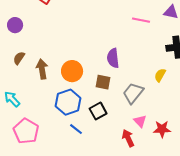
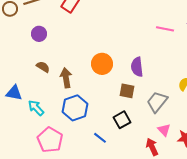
brown semicircle: (19, 58) -> (43, 67), turned 88
orange circle: (72, 71) -> (102, 64), moved
blue hexagon: (68, 102) -> (75, 108), moved

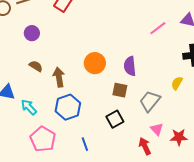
pink line: (165, 29) -> (158, 28), turned -48
blue line: (100, 138) -> (85, 144), moved, turned 32

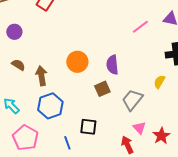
brown square: (120, 90) -> (102, 89), turned -35
black square: (115, 119) -> (88, 127), moved, turned 36
red star: (179, 137) -> (161, 136), turned -30

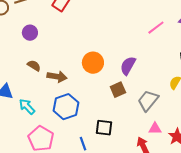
purple semicircle: (112, 65) -> (128, 66), turned 36
brown arrow: (41, 76) -> (57, 77), turned 108
pink triangle: (139, 128) -> (155, 129), turned -48

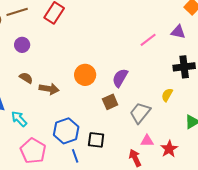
blue hexagon: (66, 107) -> (66, 131), moved

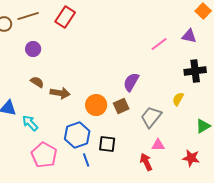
orange circle: (85, 75) -> (96, 105), moved
red star: (169, 149) -> (191, 158), moved, turned -30

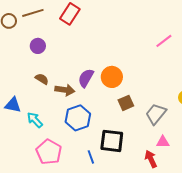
purple semicircle: (131, 82) -> (86, 78), moved
orange circle: (96, 105) -> (112, 77), moved
blue hexagon: (77, 135) -> (78, 118), moved
black square: (107, 144) -> (112, 141), size x1.4

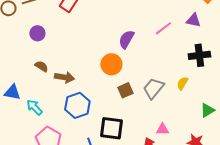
purple semicircle: (86, 78) -> (126, 39), moved
gray trapezoid: (156, 114) -> (153, 88), moved

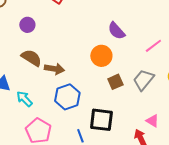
pink line: (163, 28) -> (153, 46), moved
purple semicircle: (126, 39) -> (116, 31), turned -72
brown semicircle: (41, 66) -> (31, 58), size x1.5
pink triangle: (162, 129) -> (152, 121), turned 32

